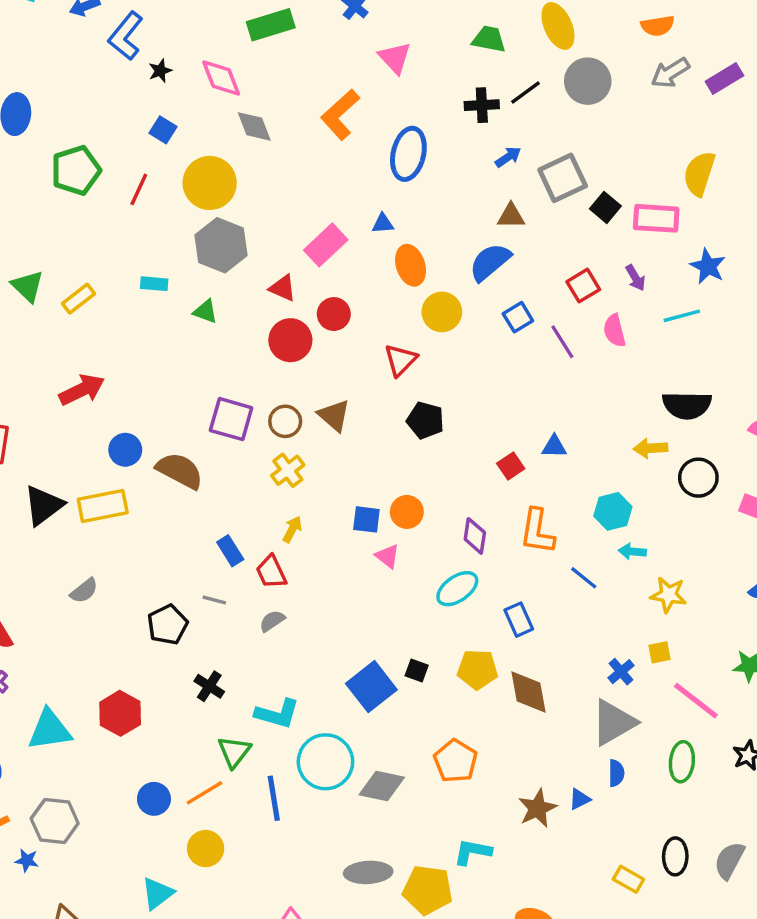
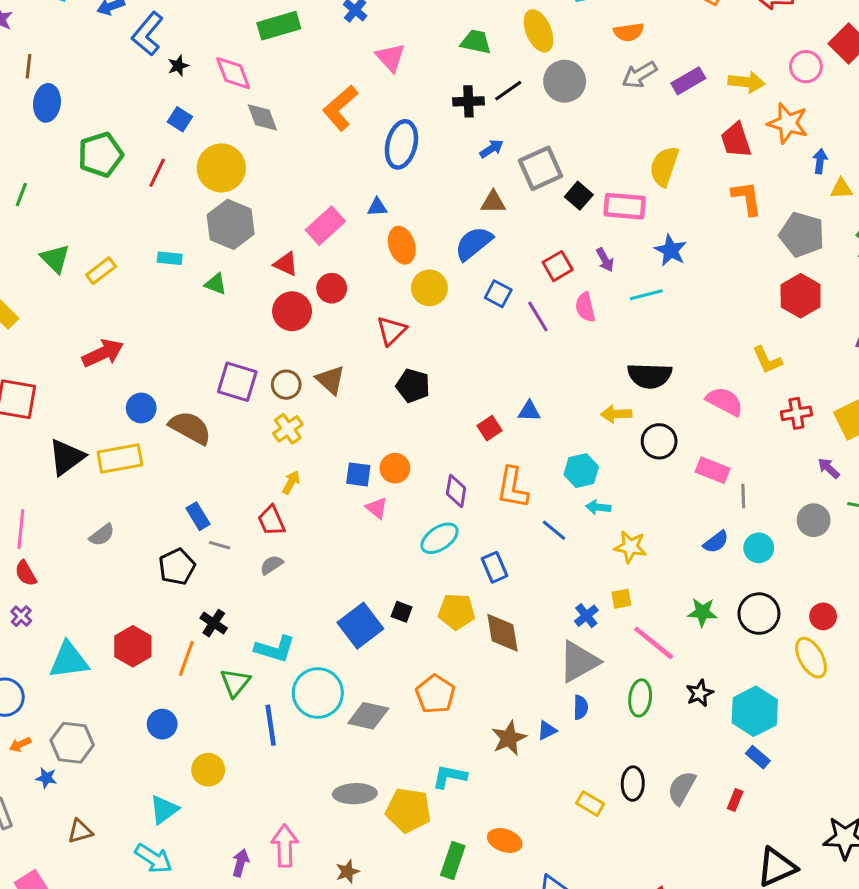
blue square: (518, 317) -> (498, 294), turned -32
blue rectangle: (230, 551) -> (198, 516), moved
orange line: (204, 793) -> (186, 658), moved, turned -40

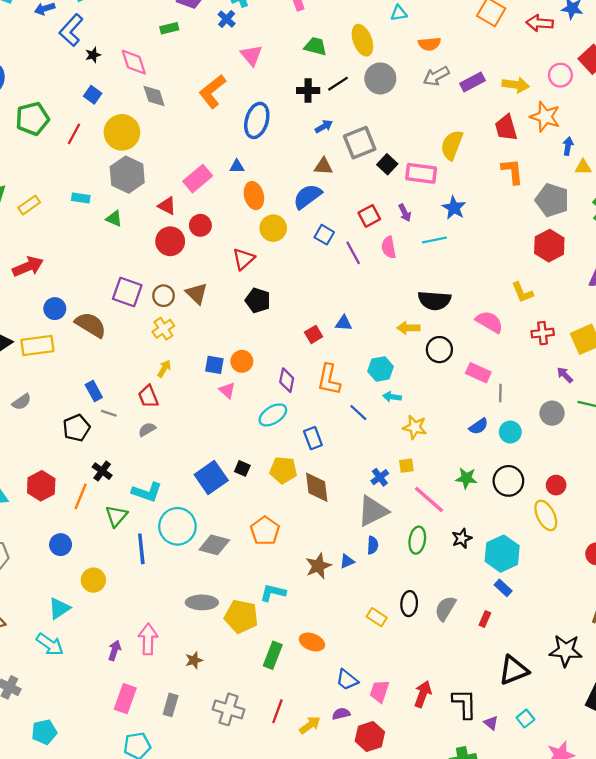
green rectangle: (279, 26) -> (169, 28), size x0.6

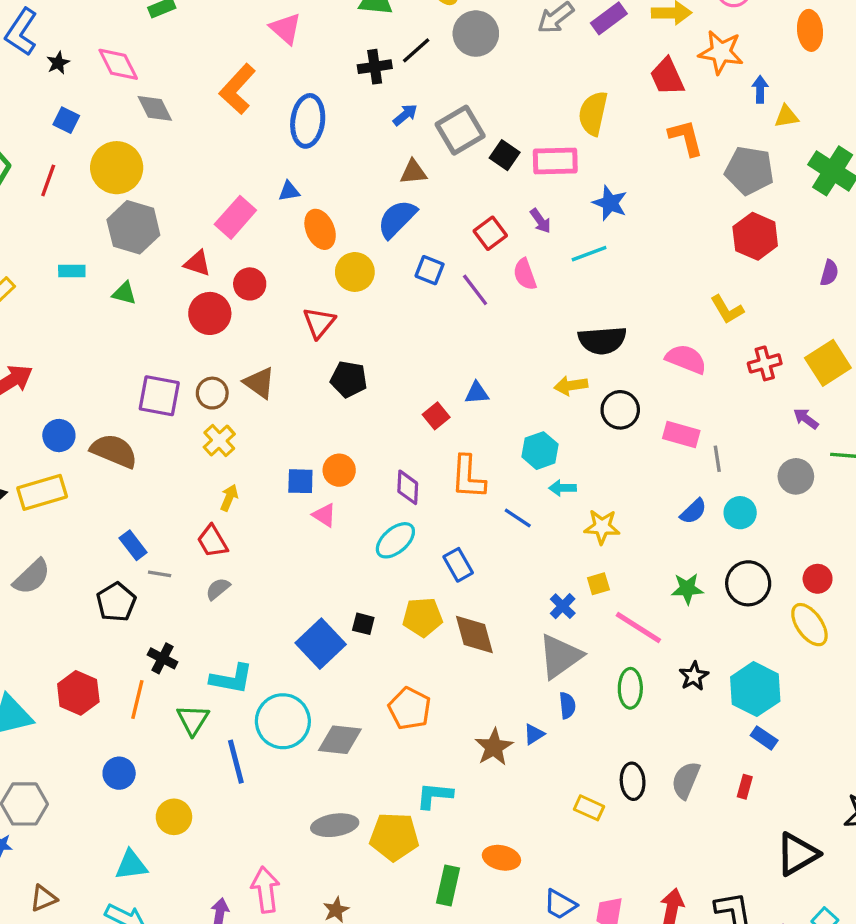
gray semicircle: (22, 402) -> (32, 577), size x1.4
cyan triangle: (59, 608) -> (131, 865), turned 35

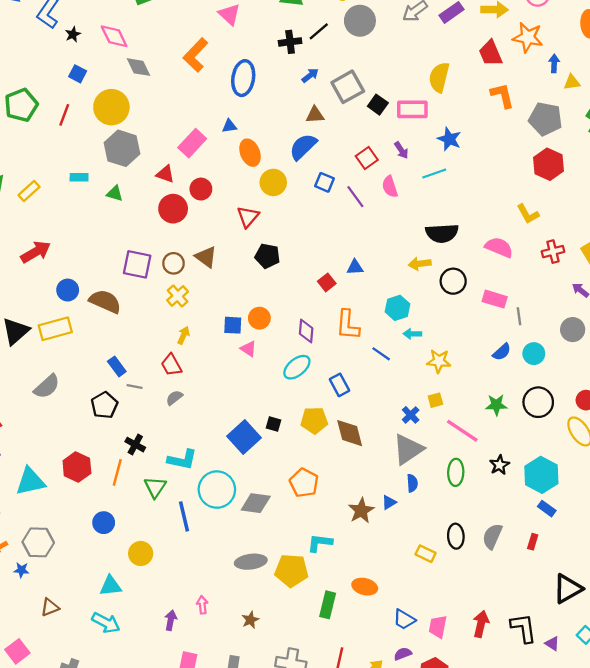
pink arrow: (265, 890) -> (202, 605), size x0.6

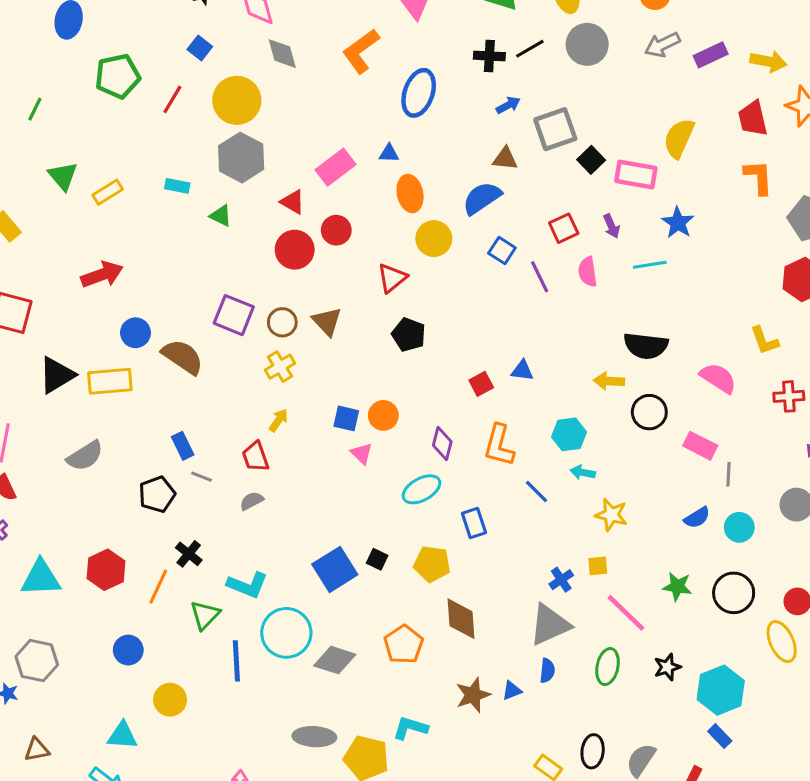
brown diamond: (350, 433) -> (461, 619), moved

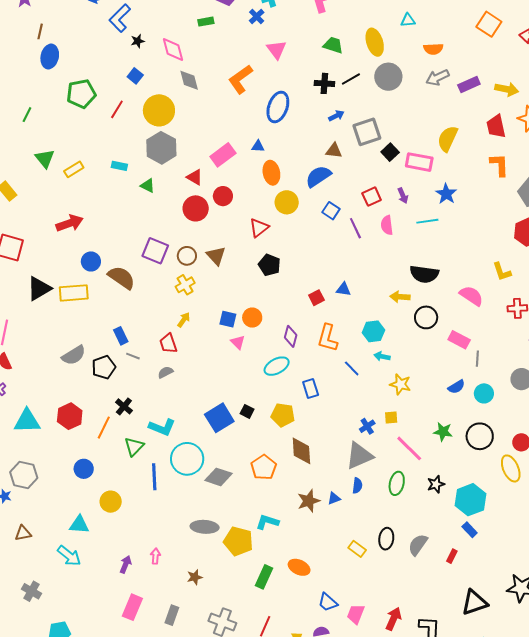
gray semicircle: (85, 456) -> (74, 355), moved

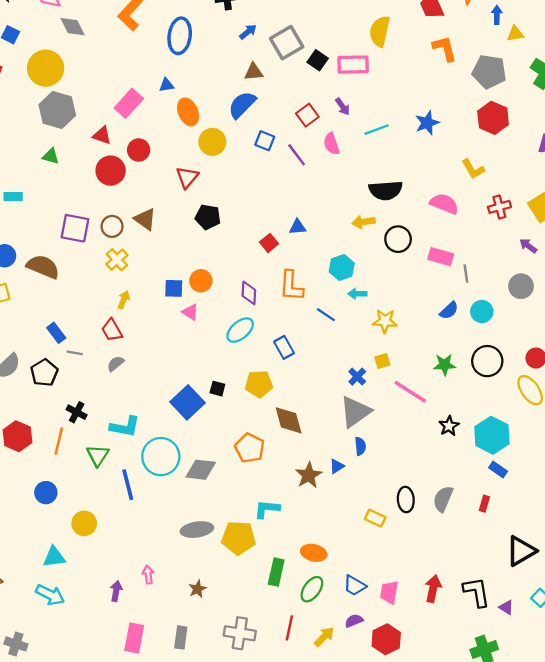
cyan rectangle: (119, 166) -> (13, 197), moved
blue star: (446, 194) -> (427, 123), moved, turned 30
green ellipse: (397, 483) -> (312, 589), moved, turned 35

